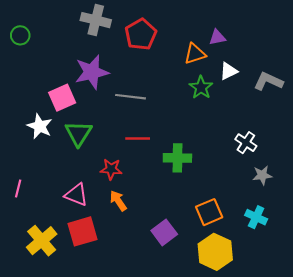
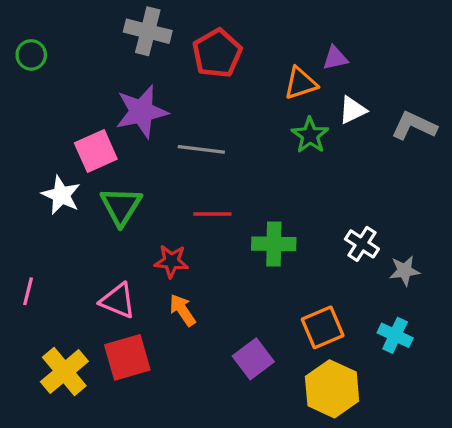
white cross: (246, 143) -> (362, 244), moved

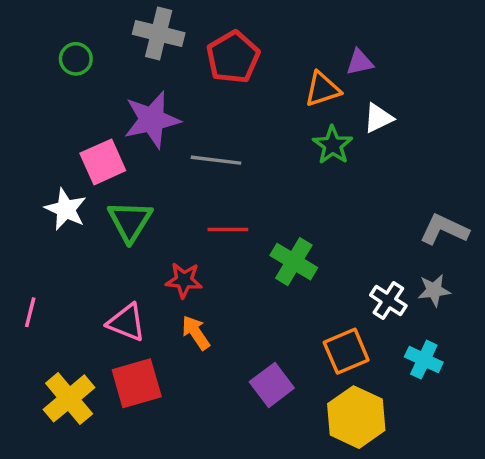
green circle: (31, 55) -> (76, 59), moved
gray L-shape: (414, 126) -> (444, 230), moved
green cross: (274, 244) -> (294, 262), turned 30
white cross: (362, 244) -> (388, 300), moved

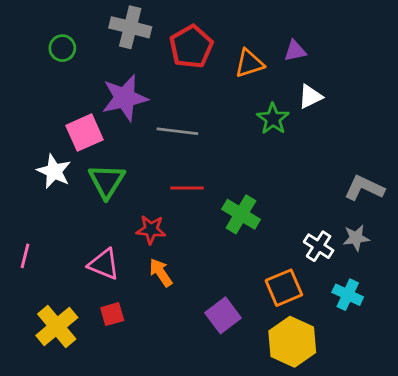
orange triangle: (322, 89) -> (249, 63), moved
red square: (137, 383) -> (112, 314), size x0.6

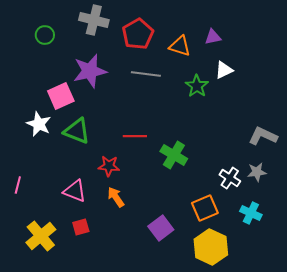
orange triangle: (249, 63) -> (180, 46), turned 35
gray line: (177, 131) -> (146, 74), moved
green triangle: (107, 181) -> (77, 131), turned -40

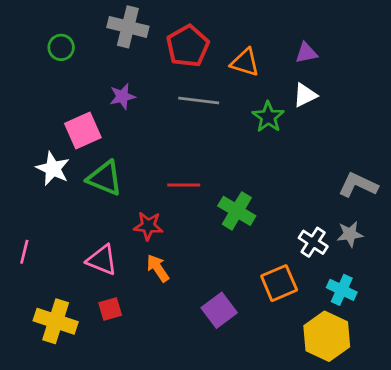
purple triangle: (213, 37) -> (306, 53), moved
purple star: (90, 71) -> (122, 96), size x0.6
yellow cross: (41, 236) -> (56, 321), turned -32
yellow hexagon: (211, 247) -> (327, 336), moved

